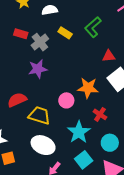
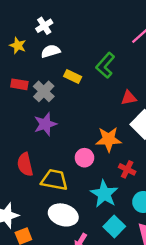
red semicircle: (17, 100) -> (25, 164), turned -72

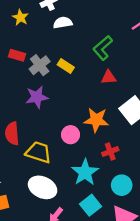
white semicircle: (51, 51) -> (63, 23), moved
yellow rectangle: (73, 77) -> (66, 66), moved
red triangle: (129, 98) -> (109, 77), moved
red cross: (127, 169) -> (110, 152), turned 35

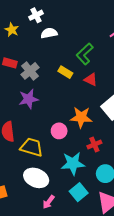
yellow rectangle: (66, 66) -> (65, 72), moved
red triangle: (109, 77) -> (91, 80), turned 32
cyan star: (85, 172) -> (73, 163), turned 30

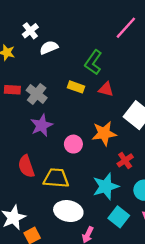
pink circle: (59, 131) -> (73, 144), moved

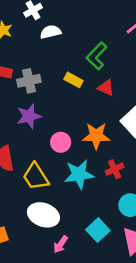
gray cross: (37, 94) -> (29, 81), turned 30
yellow trapezoid: (56, 178) -> (36, 177), turned -136
cyan star: (106, 186) -> (79, 174), moved

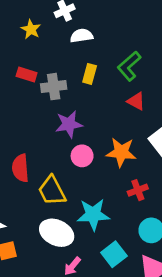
yellow rectangle: (73, 80) -> (90, 74), moved, turned 72
purple star: (29, 116) -> (69, 124), moved
cyan star: (79, 174) -> (93, 214), moved

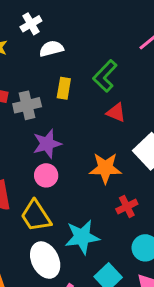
pink circle: (82, 156) -> (46, 175), moved
white ellipse: (57, 233) -> (45, 260), turned 44

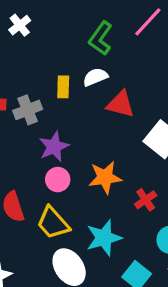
white semicircle: (51, 49) -> (95, 77), moved
green L-shape: (105, 76) -> (101, 38), moved
red triangle: (116, 112) -> (121, 104), size x1.4
orange star: (105, 168) -> (105, 177), moved

